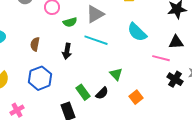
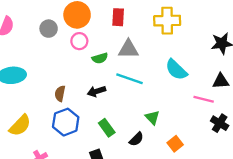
gray triangle: (95, 14) -> (128, 49), turned 30
brown semicircle: (35, 44) -> (60, 94), moved
black arrow: (67, 51) -> (96, 91), turned 63
green rectangle: (83, 92) -> (107, 128), moved

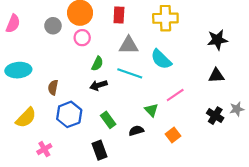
green semicircle: (100, 58) -> (97, 64), moved, turned -48
cyan semicircle: (176, 70) -> (161, 59), moved
brown semicircle: (60, 94) -> (53, 87), moved
pink line: (204, 99) -> (175, 95), moved, turned -48
black semicircle: (136, 139) -> (136, 131), turned -152

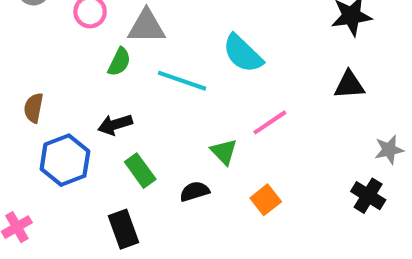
gray triangle: (129, 45) -> (146, 26), moved
black arrow: (98, 85) -> (115, 125), moved
black cross: (215, 116) -> (368, 196), moved

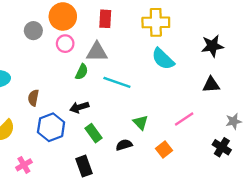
cyan semicircle: (243, 53) -> (163, 59), moved
pink line: (270, 122) -> (184, 119), moved

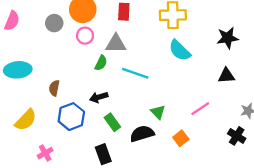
black semicircle: (124, 145) -> (142, 134), size x1.5

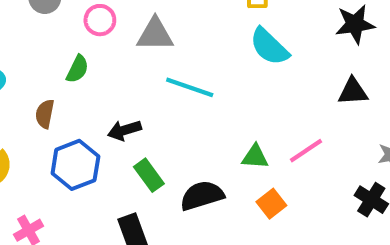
green semicircle: (101, 63) -> (77, 69), moved
green triangle: (158, 112) -> (255, 157), moved, turned -42

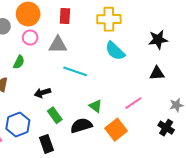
green triangle: (255, 157) -> (96, 106), moved, turned 32
blue hexagon: (75, 165) -> (18, 124), moved
orange square: (271, 204) -> (116, 130), size x1.5

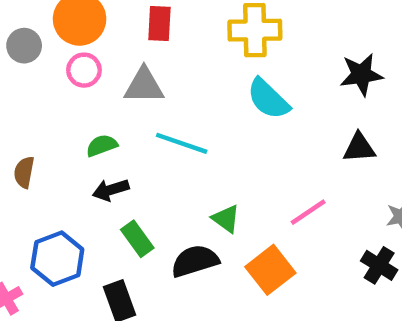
green semicircle: (19, 62) -> (102, 146), moved, turned -136

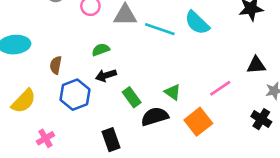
cyan line: (182, 143) -> (160, 29), moved
black triangle: (359, 148) -> (256, 65), moved
green rectangle: (137, 239) -> (132, 97), moved
blue hexagon: (57, 259) -> (75, 95), moved

